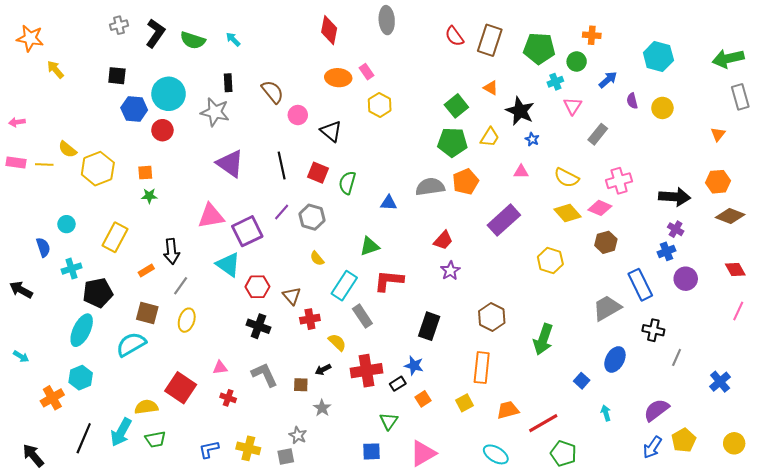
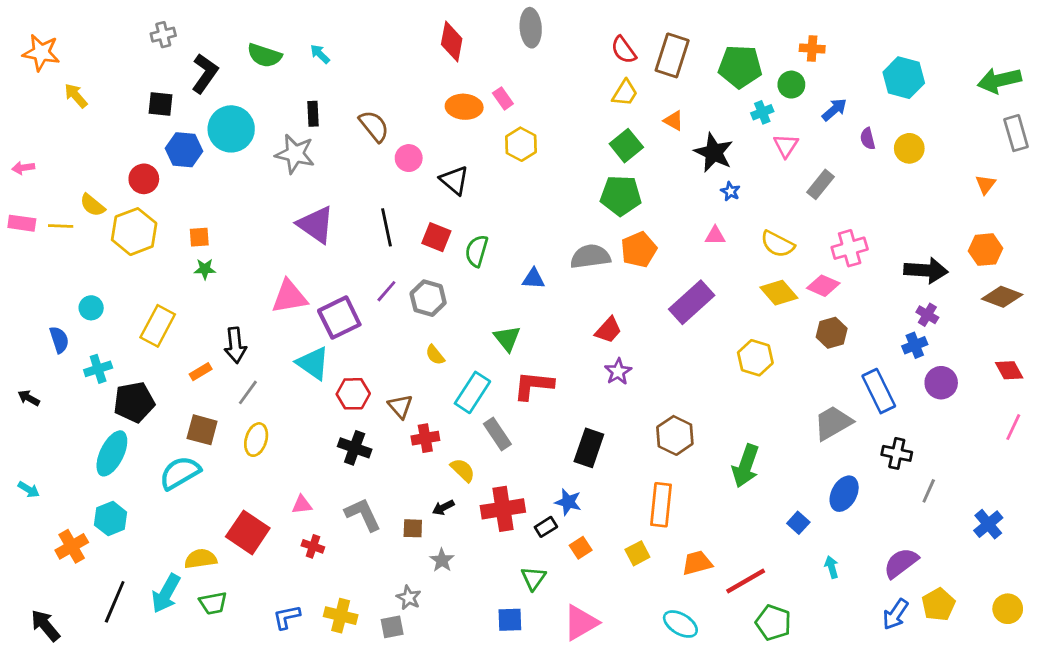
black L-shape: (155, 33) -> (205, 73), moved
red circle: (162, 130) -> (144, 179), moved
yellow trapezoid: (490, 137) -> (625, 93), moved
green triangle: (370, 246) -> (507, 338), turned -50
black arrow: (21, 290) -> (29, 398), size x0.7

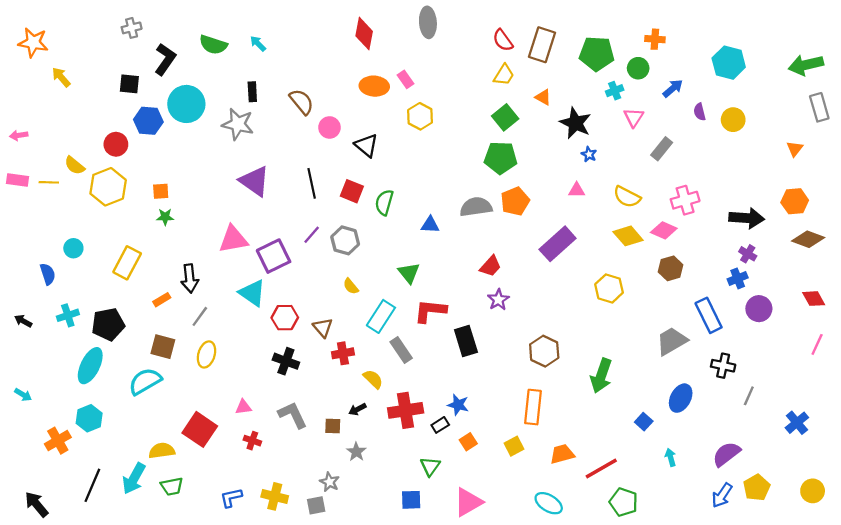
cyan cross: (98, 369) -> (68, 315), moved
black rectangle: (589, 448) -> (466, 341), moved, turned -36

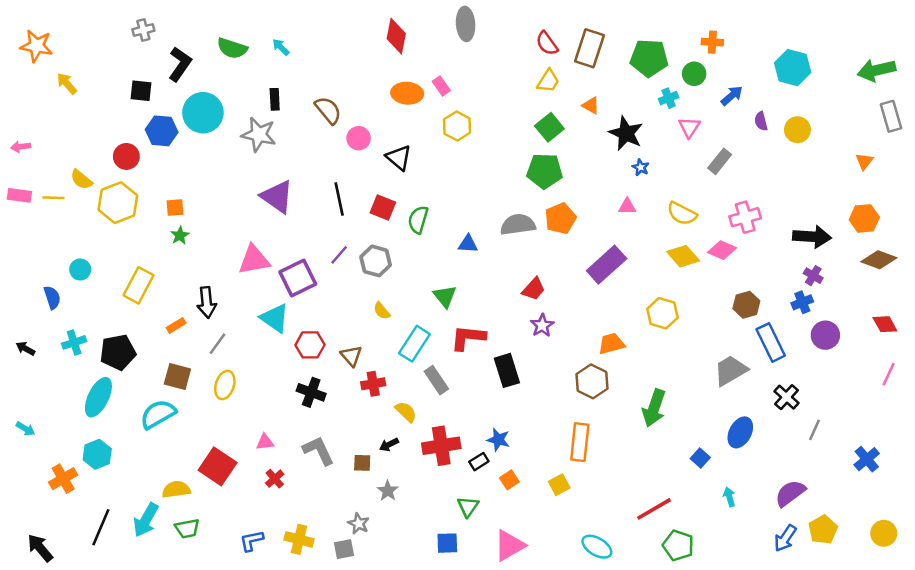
green star: (165, 217) -> (180, 235), turned -30
brown hexagon: (671, 268) -> (746, 305), moved
black cross: (723, 366) -> (786, 397), turned 30
red cross: (252, 441) -> (275, 479), turned 30
orange trapezoid: (562, 454) -> (611, 344), moved

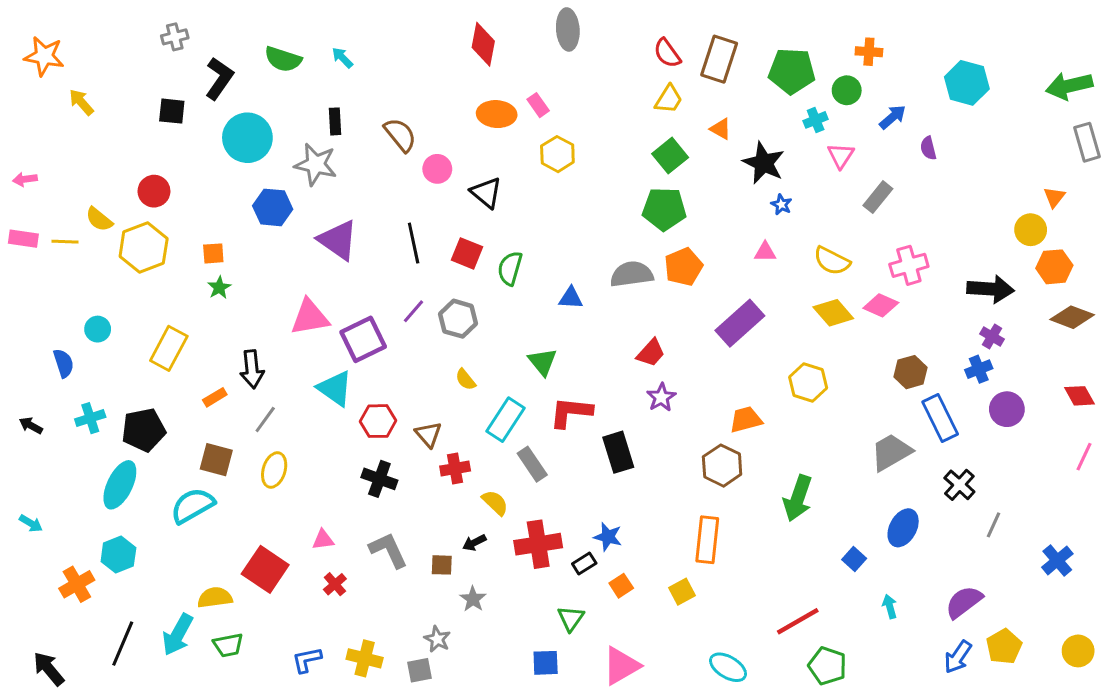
yellow circle: (797, 130) -> (1031, 230), moved
blue hexagon: (162, 131) -> (273, 207), moved

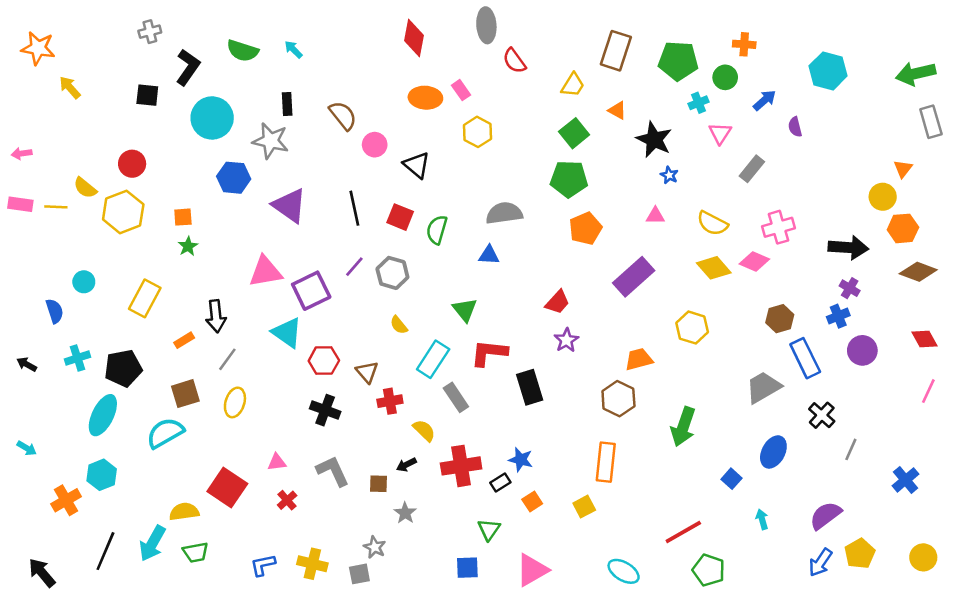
red semicircle: (667, 53) -> (514, 61), moved
gray semicircle: (632, 274) -> (504, 213), moved
brown square: (216, 460) -> (185, 394), turned -32

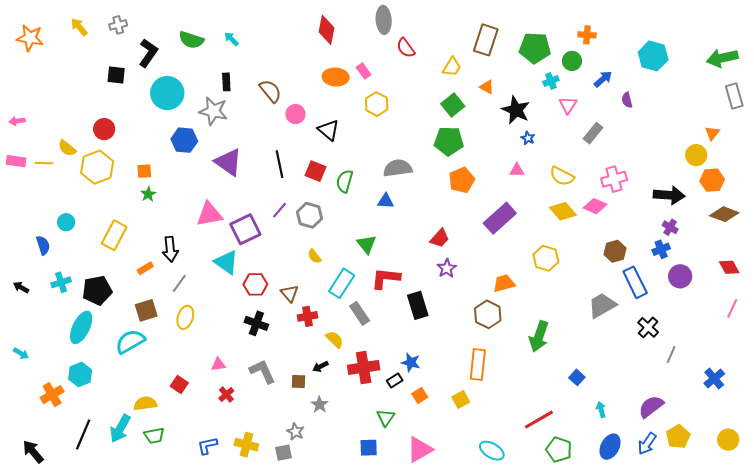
yellow arrow: (70, 87) -> (79, 27), moved
blue ellipse: (773, 452) -> (610, 447), moved
red square: (227, 488) -> (179, 385), size x0.6

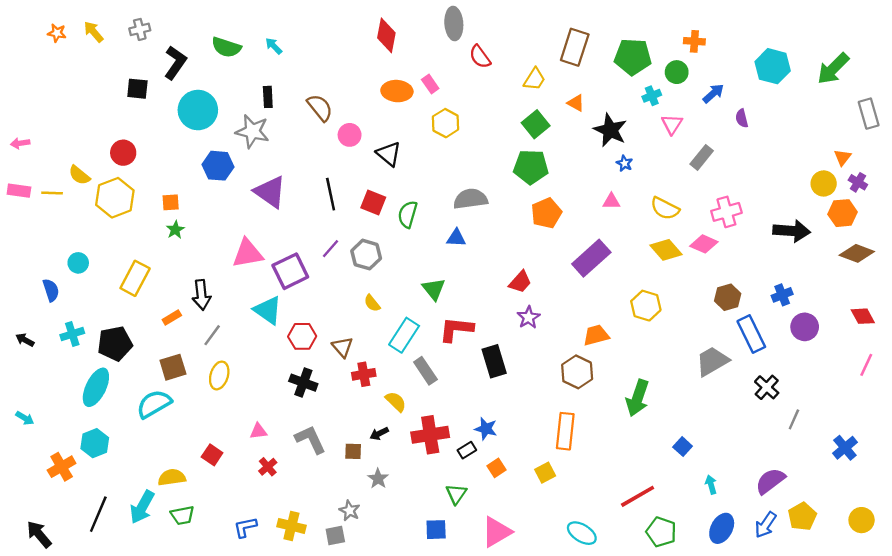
orange star: (30, 38) -> (57, 33), moved, size x0.6
green arrow: (722, 58) -> (833, 69), moved, turned -32
purple cross: (670, 227) -> (858, 182), moved

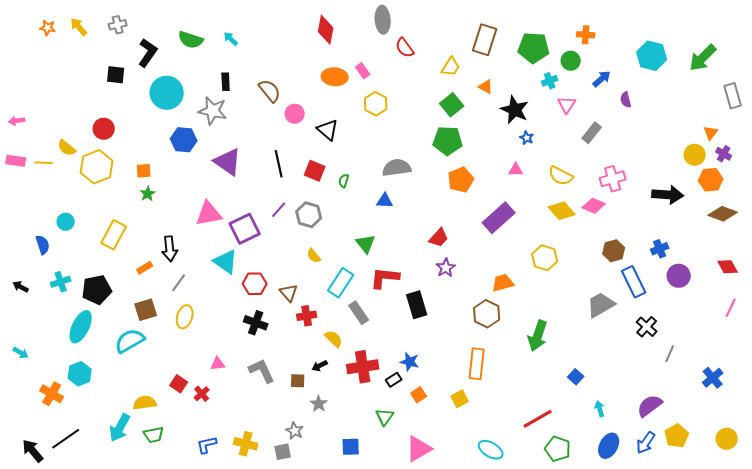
green semicircle: (408, 214) -> (344, 181), size x0.6
orange cross: (62, 467) -> (52, 394), turned -30
red cross: (268, 467) -> (202, 394), moved
black line: (98, 514) -> (66, 439), moved, turned 32
blue square: (436, 530) -> (351, 447), moved

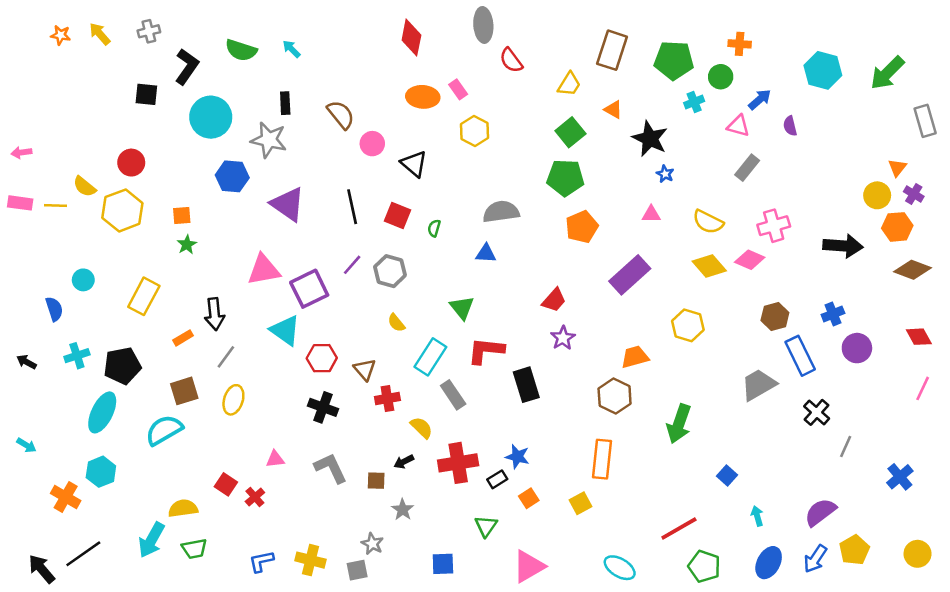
pink triangle: (567, 105) -> (738, 126), moved, turned -48

